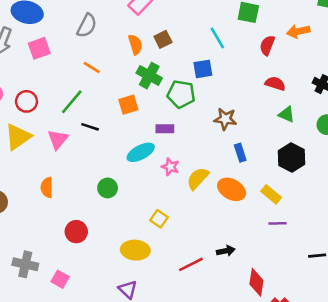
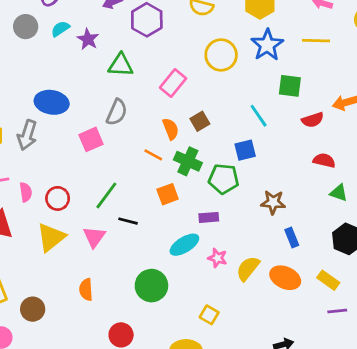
red semicircle: (267, 45) -> (313, 120), turned -126
pink square: (39, 48) -> (91, 139), moved
orange line: (92, 68) -> (153, 155), moved
green circle: (108, 188) -> (151, 286), size x1.5

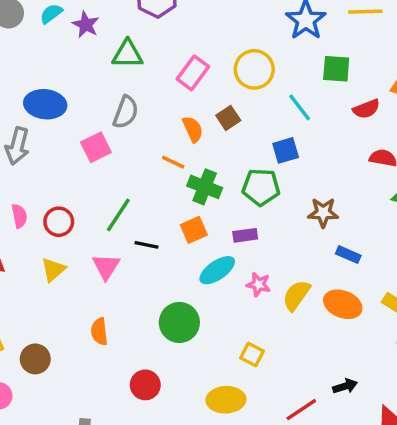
yellow circle: (221, 55) -> (254, 69), moved
green cross: (188, 161) -> (205, 187), moved
orange square: (168, 194) -> (194, 230), moved
yellow triangle: (51, 237) -> (53, 270), size x0.7
blue rectangle: (292, 238) -> (348, 255), turned -42

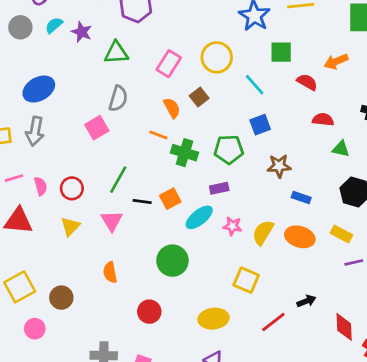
blue ellipse: (45, 104) -> (39, 89), moved, turned -32
red semicircle: (366, 109) -> (307, 82), turned -125
blue square: (286, 150) -> (260, 125), moved
orange square: (194, 230) -> (170, 199), moved
yellow square: (252, 355) -> (246, 280), moved, size x1.4

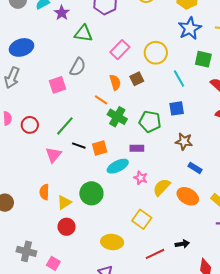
yellow triangle: (70, 226) -> (64, 202), moved

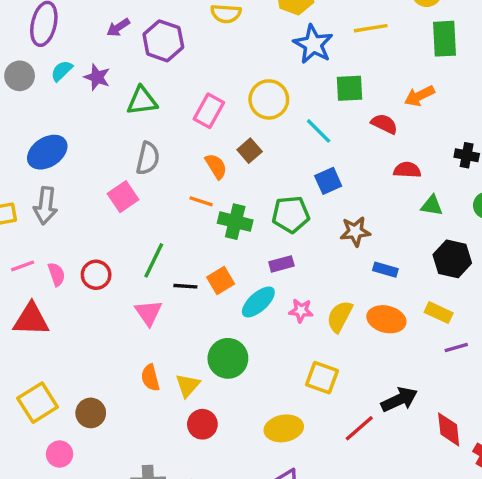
black arrow: (182, 244) -> (399, 400), size x1.5

